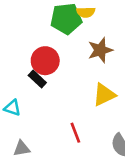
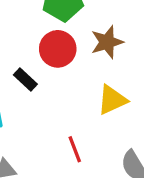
red circle: (45, 61) -> (58, 49), moved

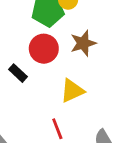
yellow triangle: (112, 100) -> (72, 91), moved

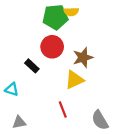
brown star: (83, 43) -> (83, 57), moved

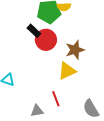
black rectangle: (32, 66) -> (34, 31), moved
gray triangle: (19, 122) -> (37, 111), moved

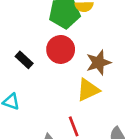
black rectangle: (34, 31) -> (24, 60), moved

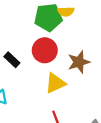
yellow triangle: (88, 90) -> (55, 83), moved

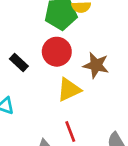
brown star: (79, 62) -> (96, 65), turned 30

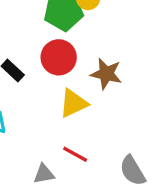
red line: (70, 132) -> (75, 154), turned -40

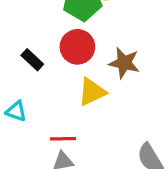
red line: (75, 154) -> (63, 139), moved, turned -30

